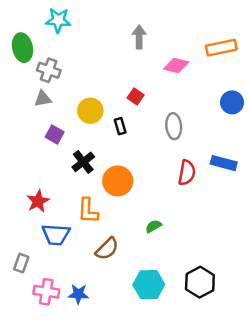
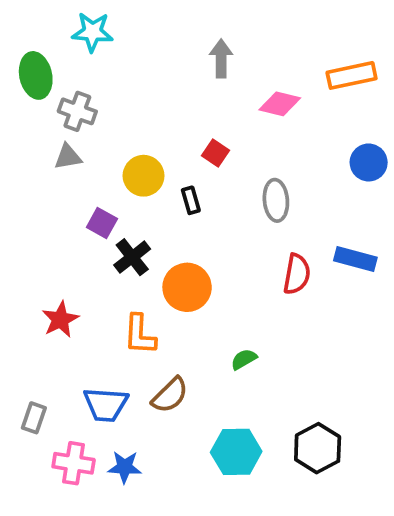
purple square: (55, 135) -> (102, 223), moved
blue trapezoid: (56, 235) -> (106, 405), moved

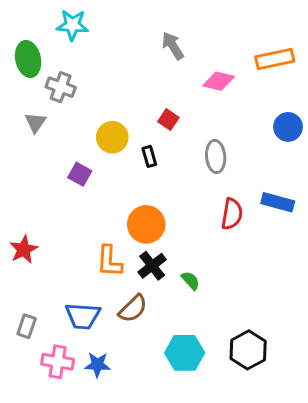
gray arrow: (221, 58) -> (173, 46), turned -32
gray triangle: (68, 157) -> (35, 122), moved, turned -45
black cross: (132, 257) -> (152, 266), moved
red star: (60, 319) -> (24, 249), moved
green semicircle: (244, 359) -> (191, 281), turned 78

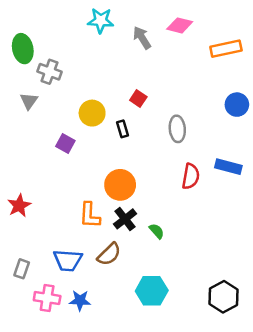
cyan star: (72, 25) -> (101, 21), moved
pink diamond: (219, 81) -> (180, 25), moved
black hexagon: (248, 350) -> (224, 297), moved

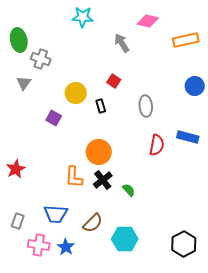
gray arrow: (142, 38) -> (122, 43), moved
brown semicircle: (109, 254) -> (93, 223), moved
blue star: (80, 300) -> (66, 247), turned 30

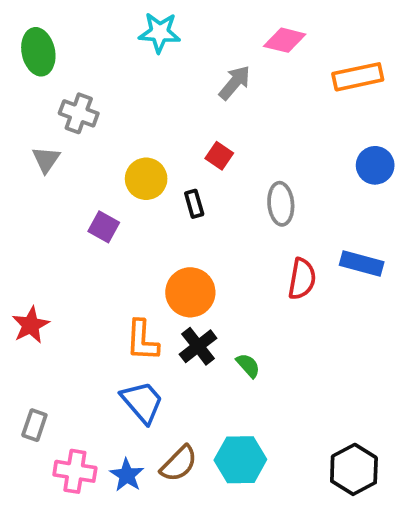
green ellipse: (19, 40) -> (38, 52), moved
gray arrow: (122, 43) -> (235, 83), turned 72
blue trapezoid: (56, 214) -> (142, 402), moved, turned -135
brown semicircle: (93, 223) -> (179, 464), moved

